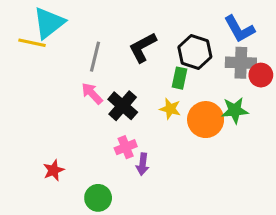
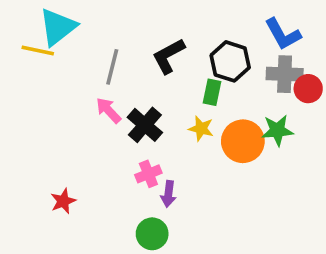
green circle: (98, 198) -> (152, 234), moved

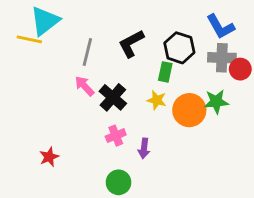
purple arrow: (168, 194) -> (144, 148), moved

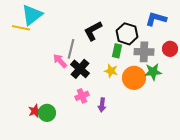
blue L-shape: (220, 27) -> (156, 19), turned 135
gray line: (87, 52) -> (71, 49), moved
gray cross: (222, 58) -> (144, 52), moved
green circle: (119, 182) -> (47, 113), moved

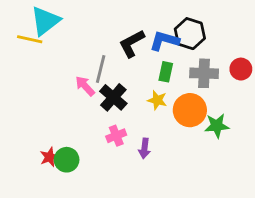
blue L-shape: (156, 19) -> (164, 41), moved
black hexagon: (127, 34) -> (190, 34), moved
green star: (153, 72) -> (217, 126), moved

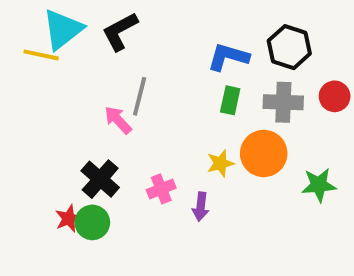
black hexagon: (190, 34) -> (289, 47), moved
black L-shape: (132, 44) -> (120, 31), moved
black cross: (113, 97) -> (100, 179), moved
yellow star: (157, 100) -> (220, 163), moved, turned -30
green star: (217, 126) -> (319, 185), moved

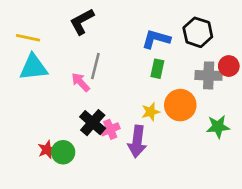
cyan triangle: (63, 29) -> (33, 67), moved, turned 32
gray cross: (283, 102) -> (209, 75), moved
black cross: (100, 179) -> (93, 123), moved
purple arrow: (201, 207) -> (137, 141), size x1.6

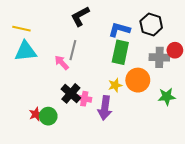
black L-shape: (82, 22) -> (80, 16), moved
green rectangle: (157, 69) -> (120, 52), size x1.6
pink cross: (110, 129) -> (84, 99), turned 32

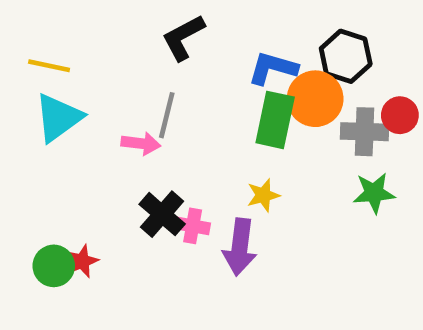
cyan triangle: (26, 51) -> (58, 118), turned -30
pink arrow: (62, 63) -> (141, 143), turned 140
orange circle: (138, 80) -> (315, 99), moved
green star: (167, 97) -> (374, 193), moved
green circle: (48, 116) -> (54, 266), moved

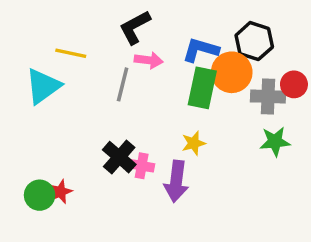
yellow line: (49, 66) -> (71, 53), moved
pink arrow: (141, 143) -> (149, 60), moved

